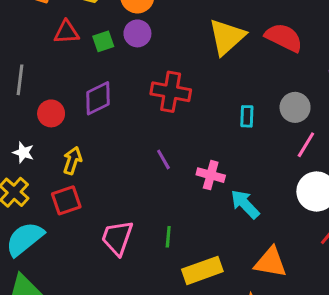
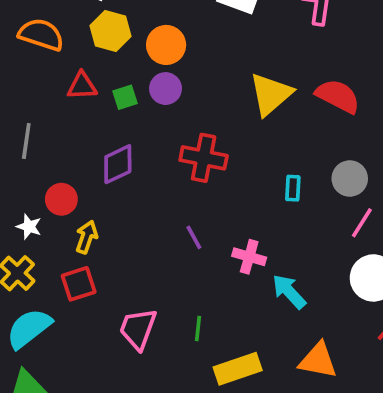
red circle: (51, 113) -> (61, 199), moved

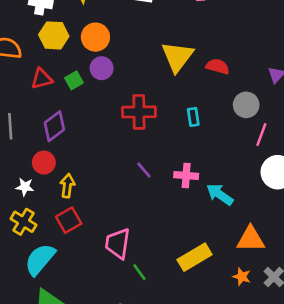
red semicircle: (338, 96) -> (218, 66), moved, size x0.7
purple diamond: (118, 164) -> (54, 126), moved
cyan rectangle: (293, 188) -> (193, 117), moved
green line: (198, 328) -> (139, 272), moved, turned -30

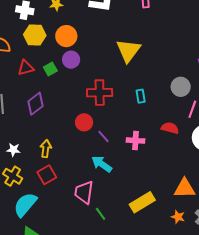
red semicircle: (218, 66) -> (170, 128), moved
red circle: (44, 163) -> (84, 122), moved
cyan arrow: (220, 194) -> (102, 164), moved

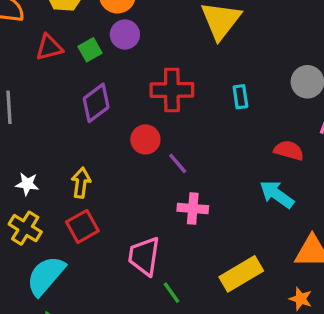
purple diamond: (36, 104) -> (96, 103), moved
pink cross: (136, 141) -> (193, 208), moved
cyan arrow: (102, 164) -> (277, 194), moved

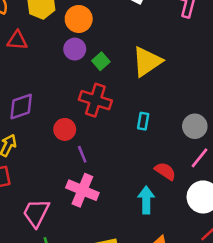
green square: (90, 50) -> (101, 61), moved, turned -30
purple diamond: (96, 103) -> (21, 107), moved
cyan arrow: (277, 194) -> (146, 200), turned 36
pink cross: (193, 208) -> (82, 190), size x1.4

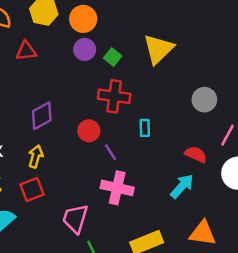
cyan rectangle: (143, 121) -> (145, 128), moved
gray circle: (195, 126) -> (204, 100), moved
cyan arrow: (146, 200) -> (182, 186), turned 52

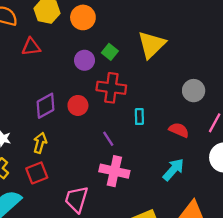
purple circle: (85, 49) -> (84, 60), moved
red circle: (89, 131) -> (78, 105), moved
red semicircle: (196, 154) -> (179, 130), moved

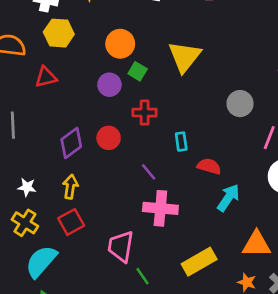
orange circle: (83, 17) -> (120, 44), moved
red cross: (111, 88) -> (145, 113), size x0.7
red semicircle: (179, 130) -> (209, 166), moved

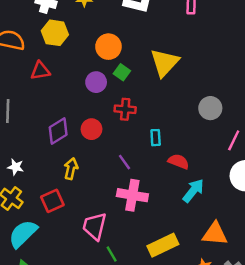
yellow arrow: (70, 187) -> (71, 169), moved

